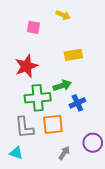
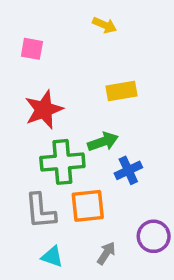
pink square: (34, 27) -> (32, 49), moved
cyan triangle: (16, 153) -> (52, 257), moved

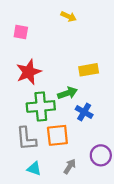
yellow rectangle: (122, 91) -> (89, 70), moved
blue cross: (128, 170) -> (84, 112), turned -35

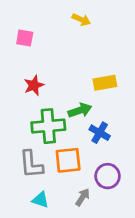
red star: (29, 72) -> (34, 85), size x0.7
purple circle: (101, 155) -> (108, 176), moved

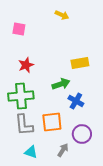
green cross: (48, 126) -> (21, 96), moved

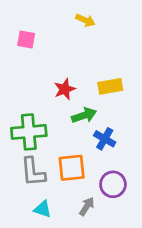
red star: (26, 65) -> (65, 89), moved

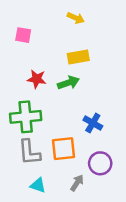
yellow rectangle: (110, 86) -> (78, 57), moved
red star: (65, 89) -> (37, 79), moved, turned 30
green arrow: (84, 115) -> (68, 83), moved

